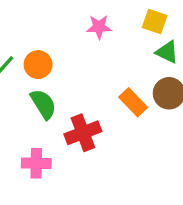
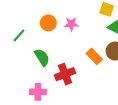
pink star: (99, 27) -> (71, 24), moved
orange circle: (38, 65) -> (48, 23), moved

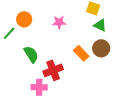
orange circle: (48, 23) -> (24, 19), moved
pink cross: (38, 92) -> (39, 87), moved

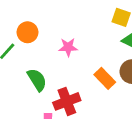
pink star: (59, 22) -> (68, 47), moved

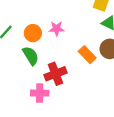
orange circle: (27, 32) -> (33, 33), moved

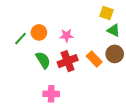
orange circle: (33, 33) -> (39, 32), moved
red cross: (55, 74) -> (68, 61), moved

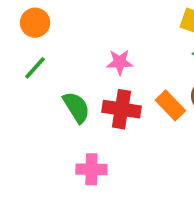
orange circle: (39, 32) -> (35, 23), moved
red cross: (68, 61) -> (122, 109), turned 30

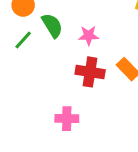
green semicircle: (76, 107) -> (52, 25), moved

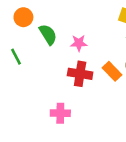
green line: (23, 40) -> (16, 57), moved, turned -70

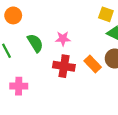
green semicircle: (48, 34) -> (35, 43), moved
pink cross: (60, 113) -> (19, 86), moved

